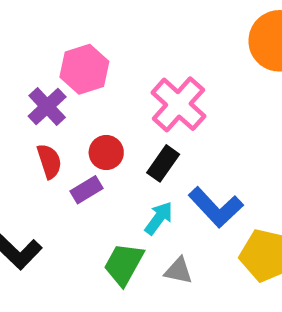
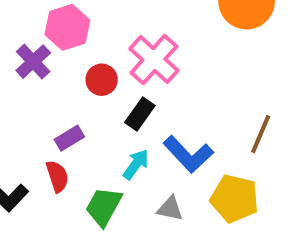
red circle: (106, 152) -> (102, 80), moved
red semicircle: (49, 161) -> (57, 176), moved
gray triangle: (178, 271) -> (170, 209), moved

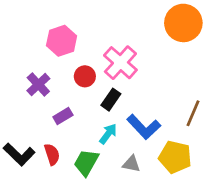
purple cross: (33, 62) -> (38, 85), moved
red semicircle: (57, 176) -> (52, 154), moved

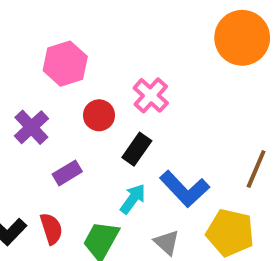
pink cross: (120, 63) -> (151, 95), size x0.7
gray triangle: (131, 164) -> (167, 243), turned 30

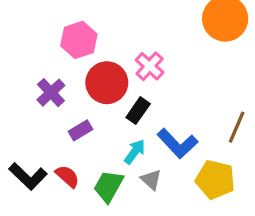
red circle: (99, 115) -> (107, 83), size x1.6
red semicircle: (51, 229) -> (67, 176), turned -30
gray triangle: (167, 243) -> (151, 180), moved

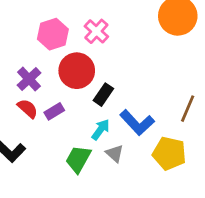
pink cross: (150, 66) -> (96, 31), moved
red semicircle: (67, 176) -> (28, 109), moved

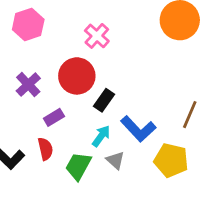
pink hexagon: (53, 34) -> (28, 24), moved
red semicircle: (28, 109) -> (45, 149), moved, turned 35

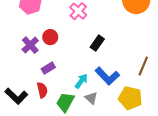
red circle: (77, 76) -> (50, 37), moved, size x0.6
black rectangle: (104, 100) -> (97, 43), moved

